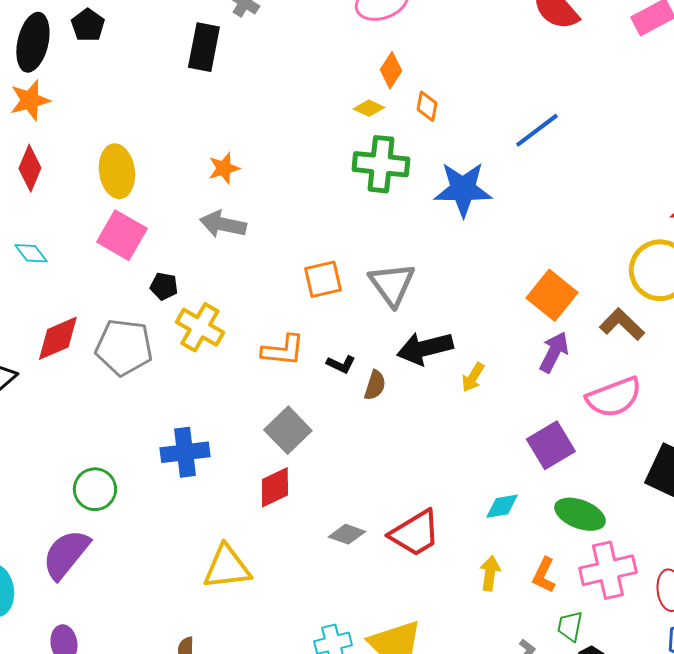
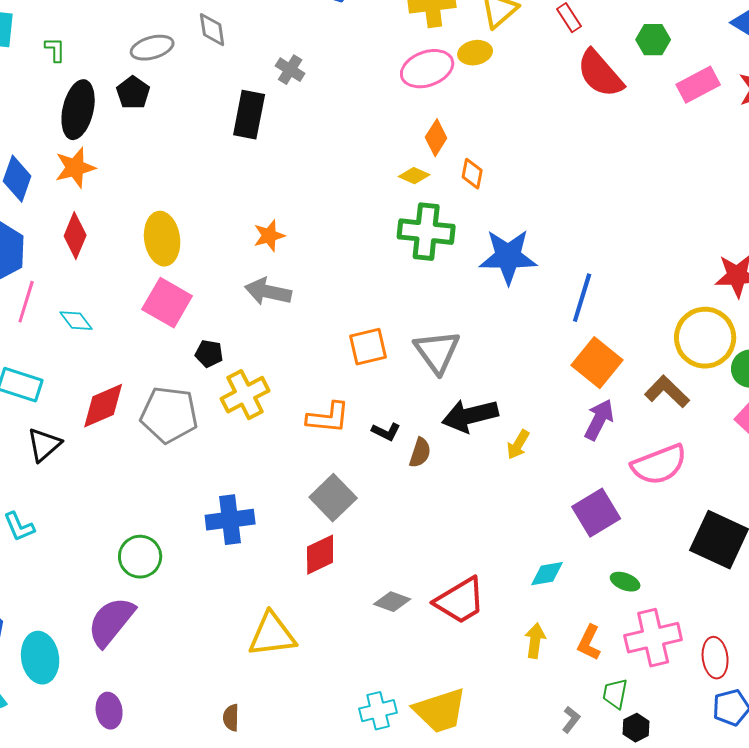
blue line: (537, 130) -> (582, 298), moved, turned -36
yellow cross: (200, 327) -> (245, 395), turned 33
green ellipse: (580, 514) -> (625, 582), size x0.6

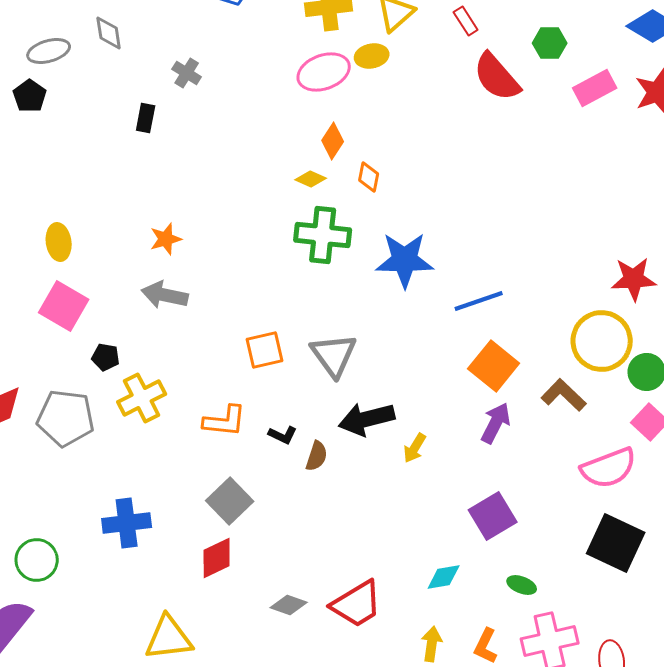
black rectangle: (249, 115) -> (146, 118), size x0.6
yellow ellipse: (162, 239) -> (59, 242), size x0.7
blue line: (582, 298) -> (479, 301), turned 54
pink semicircle: (659, 465) -> (609, 468), moved

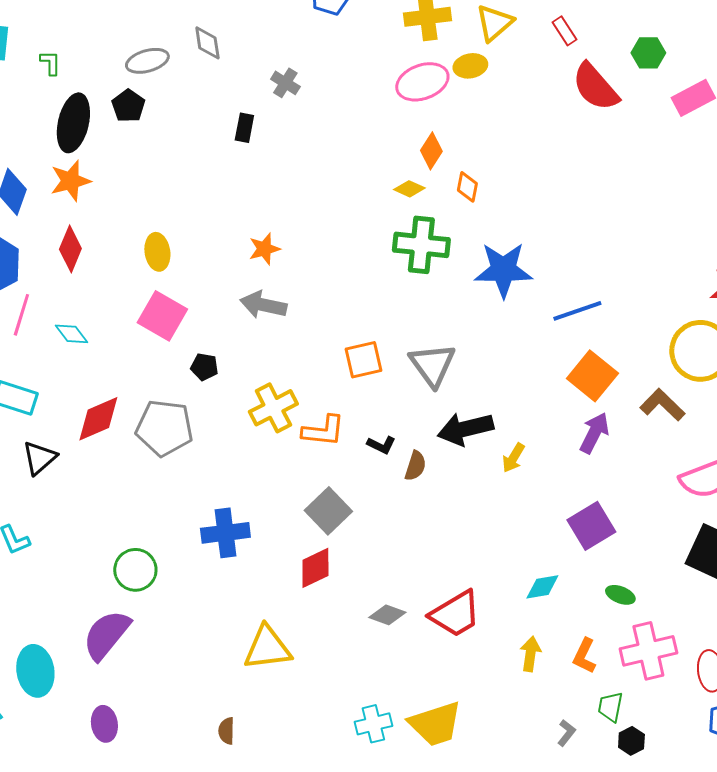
yellow cross: (142, 398) -> (273, 408), moved

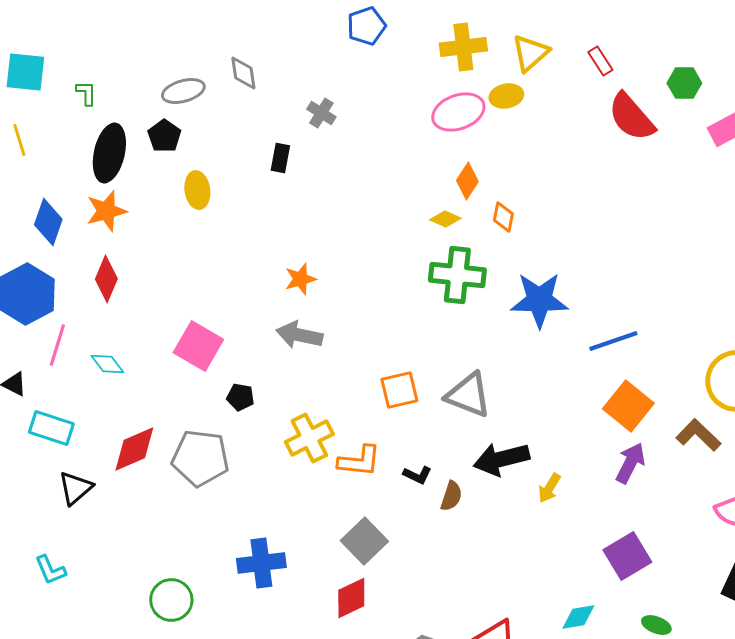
yellow ellipse: (157, 252) -> (197, 190), moved
gray triangle: (432, 365) -> (468, 395), turned -33

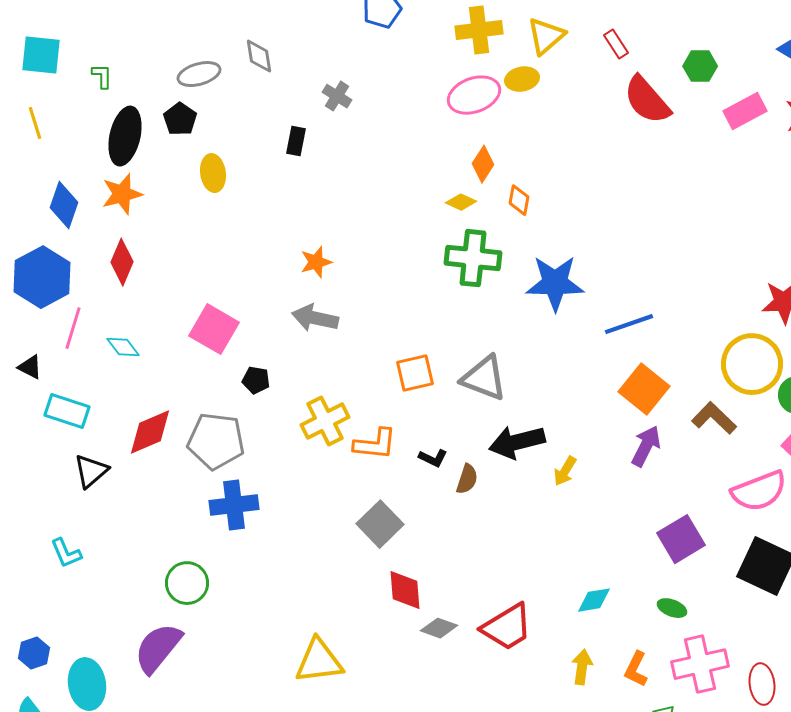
purple square: (627, 556) -> (681, 539), moved
blue cross: (261, 563) -> (234, 505), moved
red diamond: (351, 598) -> (405, 590), moved, turned -69

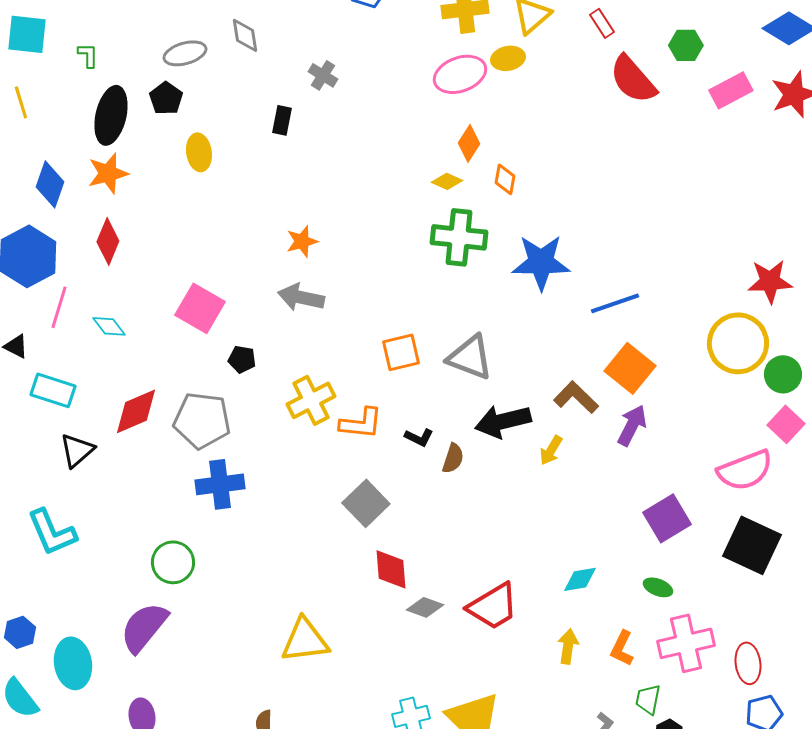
brown L-shape: (714, 418) -> (576, 397), moved
cyan L-shape: (66, 553) -> (52, 532), size x1.6

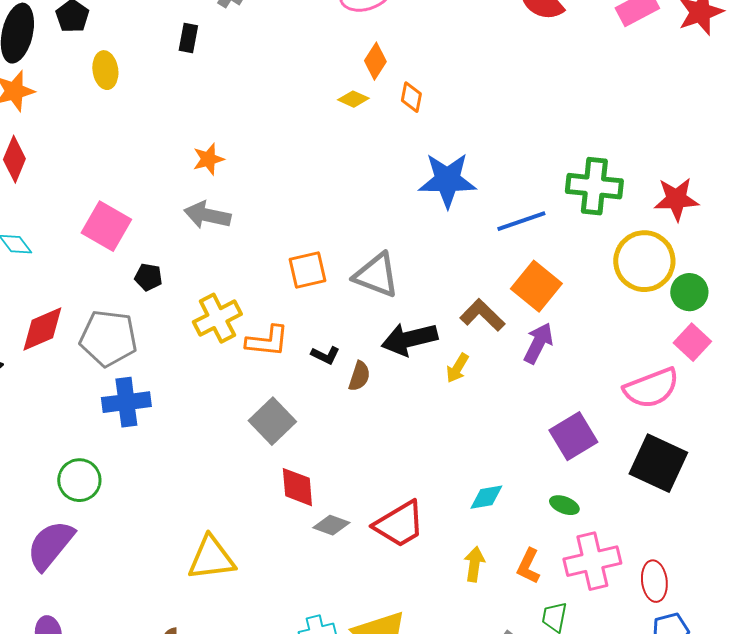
green cross: (459, 237) -> (594, 186), moved

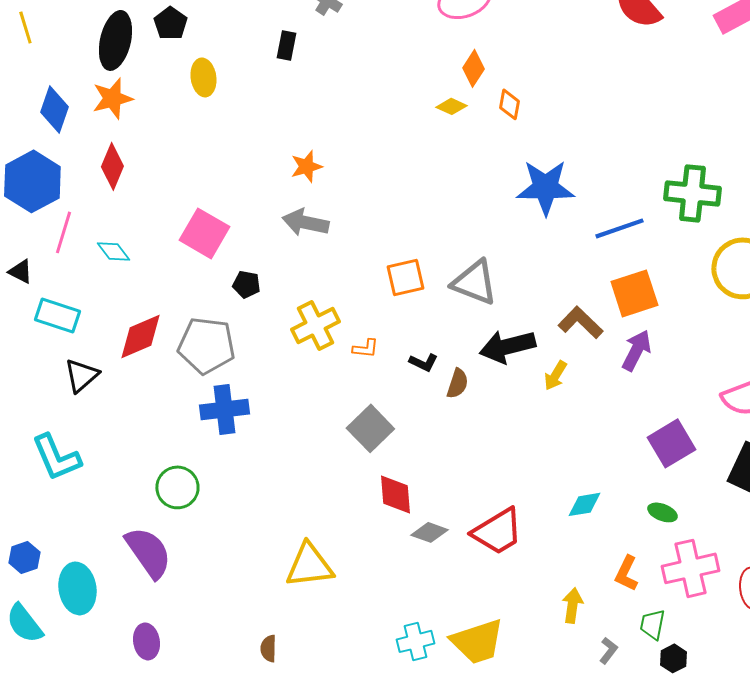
orange square: (536, 286) -> (634, 293), turned 33
orange L-shape: (267, 341) -> (365, 348), size x0.6
purple semicircle: (50, 545) -> (148, 552), turned 106
yellow arrow: (474, 564) -> (572, 605), moved

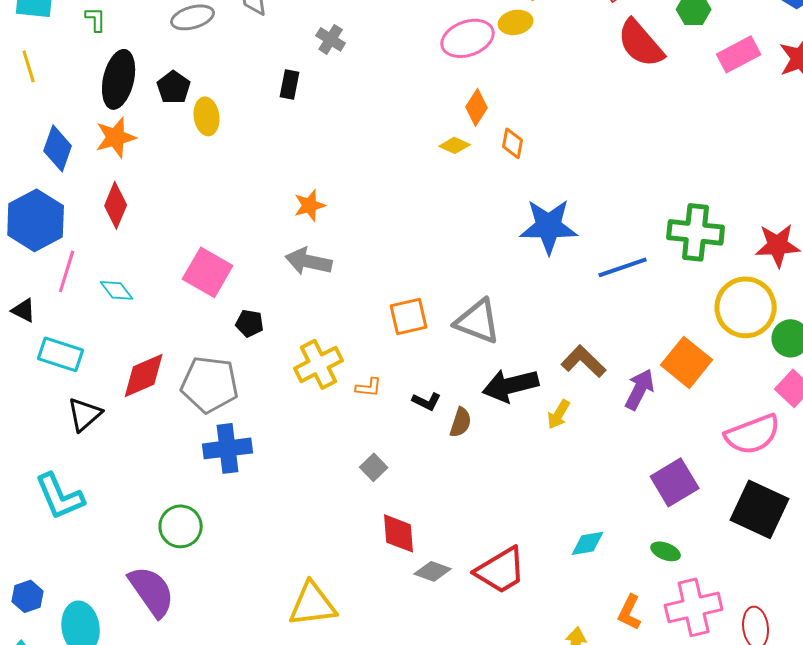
black pentagon: (170, 23) -> (174, 87), moved
orange square: (634, 293) -> (687, 362), moved, turned -33
gray square: (370, 428) -> (374, 467), size x0.6

